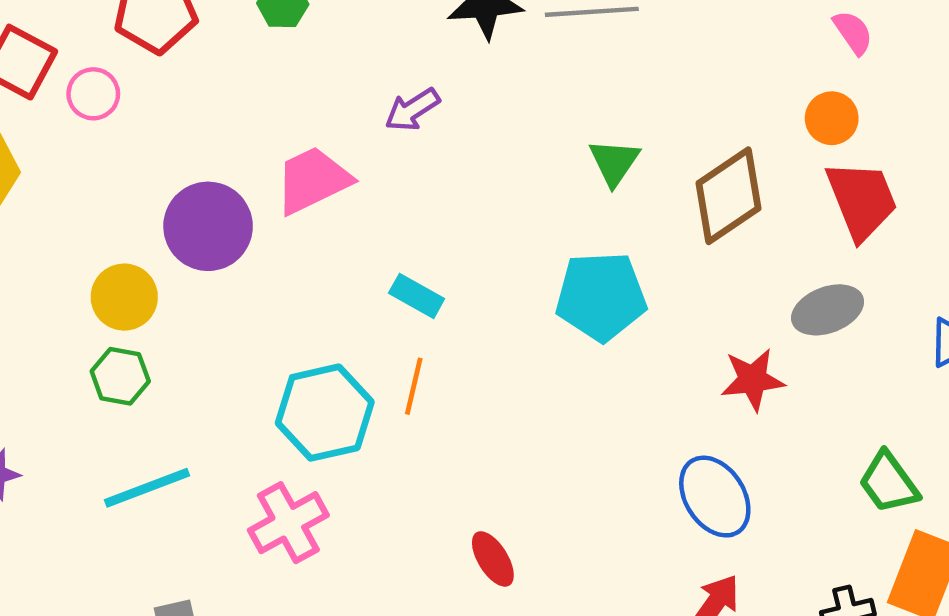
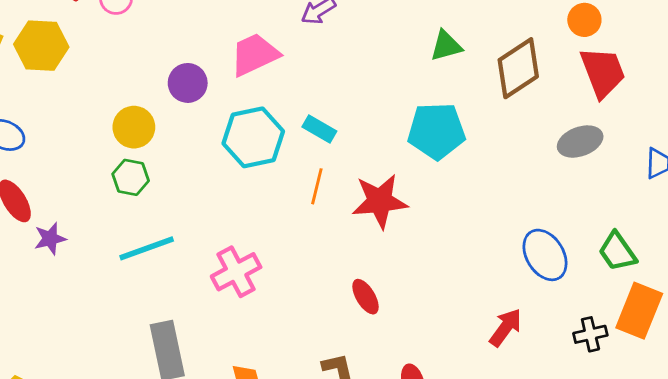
green triangle: (614, 162) -> (446, 46), turned 40
purple circle: (208, 226) -> (188, 83), size x0.7
red star: (753, 380) -> (380, 201), moved, size x1.4
cyan hexagon: (325, 413) -> (253, 137), moved
blue ellipse: (715, 497) -> (545, 255), moved

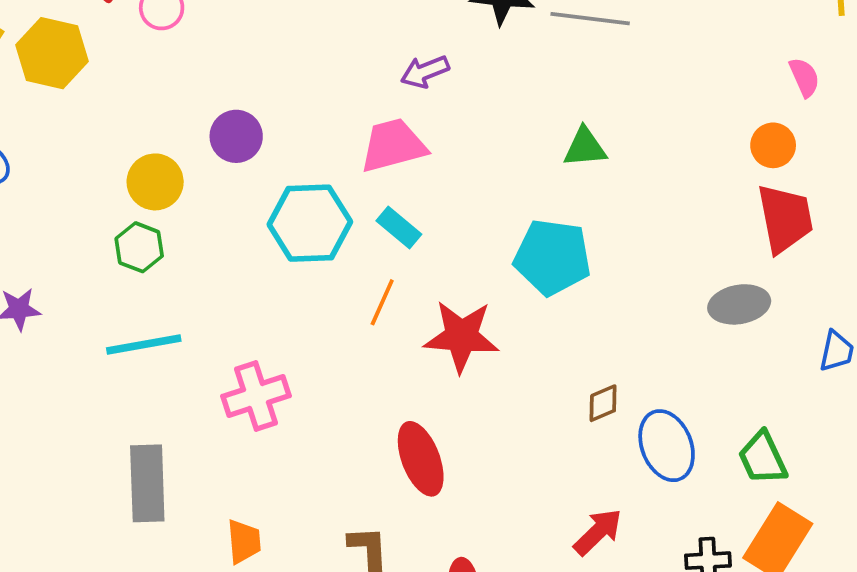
pink trapezoid: (255, 55) -> (393, 145), moved
brown diamond: (518, 68) -> (603, 403), moved, size x0.5
red ellipse: (366, 297) -> (421, 459), size x1.5

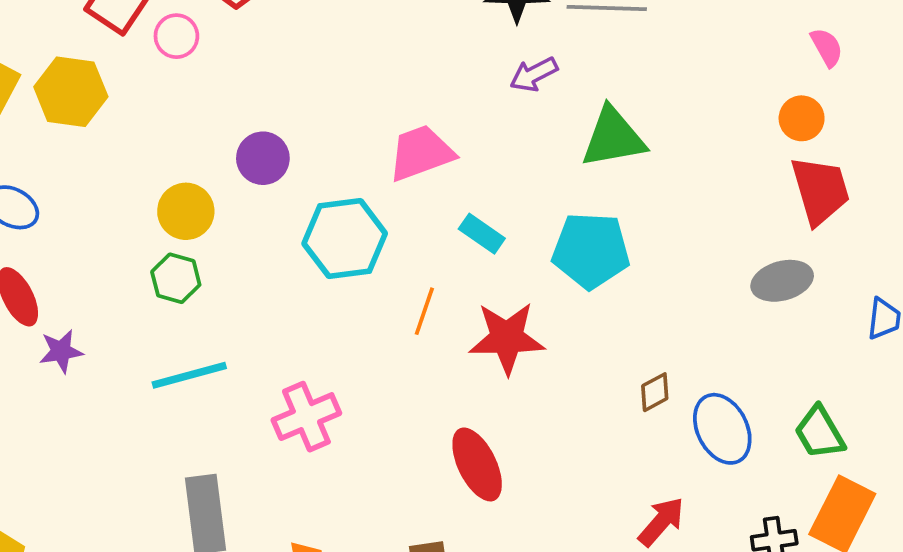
purple arrow: (425, 72) -> (534, 74), moved
green triangle: (585, 147) -> (613, 138), size x1.5
cyan rectangle: (399, 227) -> (482, 234), moved

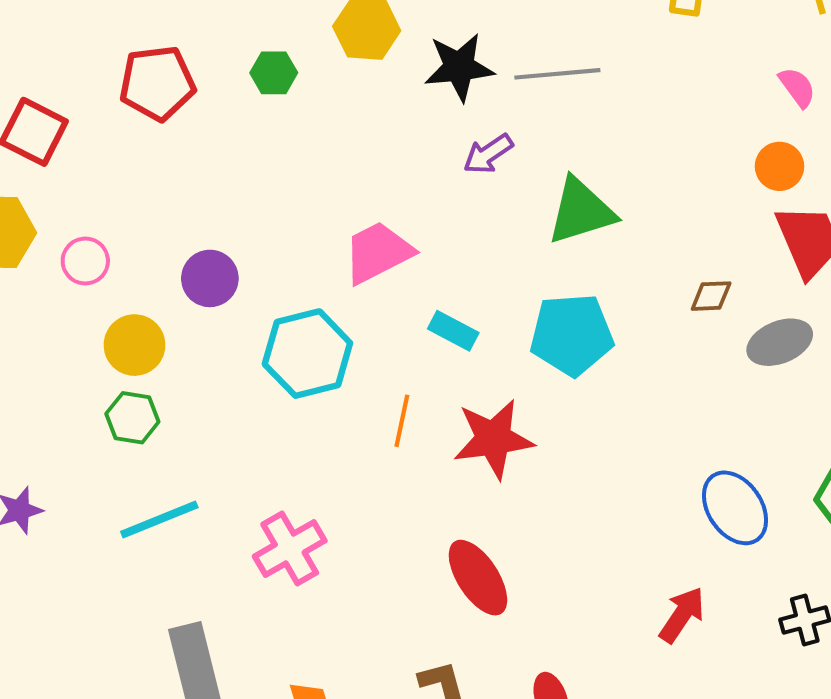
pink circle: (176, 36) -> (85, 261), moved
brown diamond: (655, 392) -> (711, 296), moved, turned 33

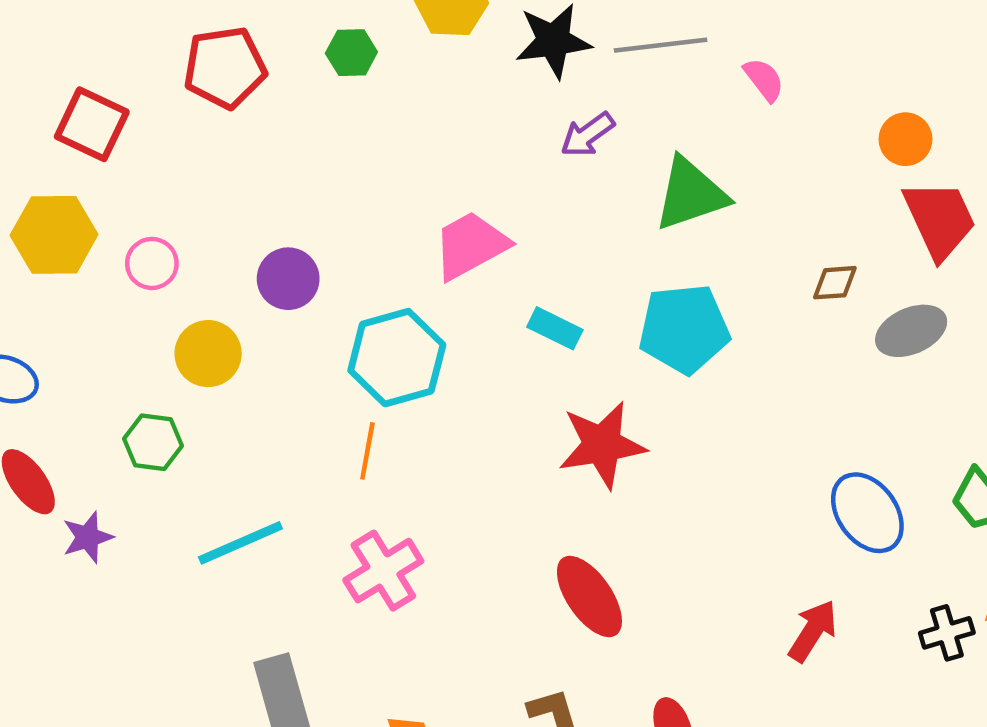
pink semicircle: (797, 87) -> (764, 80), moved
green hexagon: (132, 418) -> (153, 442), moved
orange line: (402, 421) -> (367, 451), moved

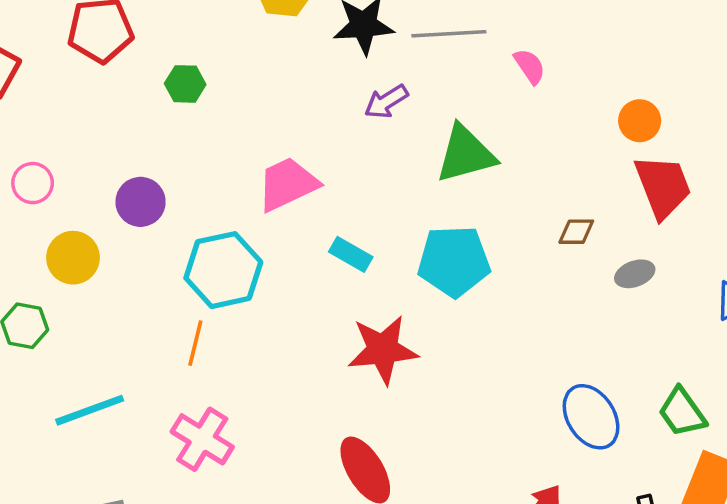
green hexagon: (351, 53) -> (185, 84), moved
gray ellipse: (911, 331) -> (635, 274), size x0.7
pink cross: (383, 571) -> (202, 439), turned -30

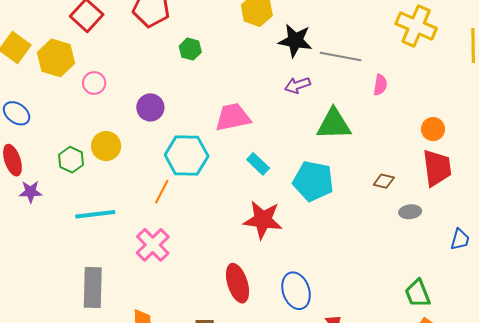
pink semicircle: (530, 66) -> (380, 85), turned 30
yellow circle: (73, 258) -> (106, 146), moved
blue ellipse: (591, 417) -> (296, 291), moved

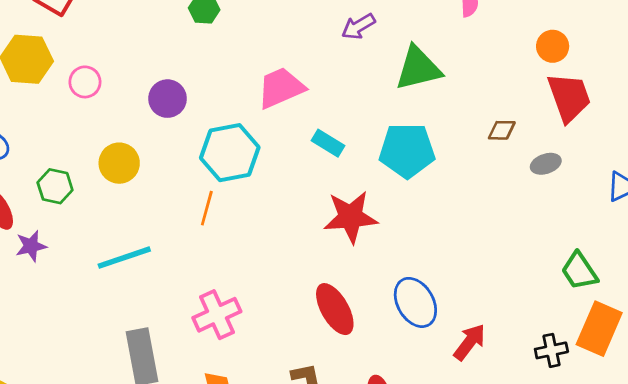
green hexagon: (71, 160) -> (55, 186), moved
pink cross: (153, 245) -> (217, 315), moved, turned 32

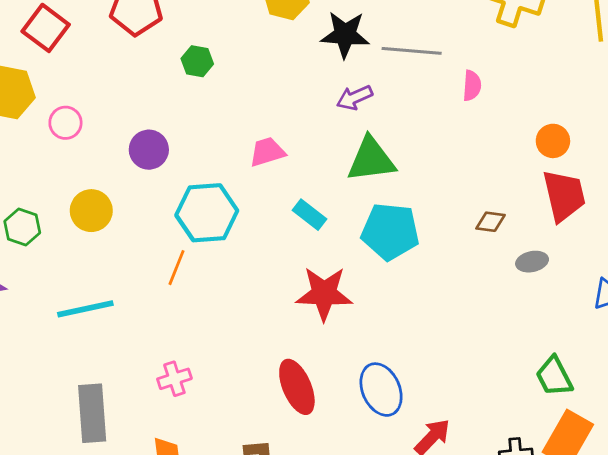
green triangle: (418, 68) -> (371, 159), moved
pink trapezoid: (281, 88) -> (267, 152), size x0.7
pink cross: (217, 315) -> (174, 379), size x0.7

